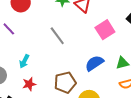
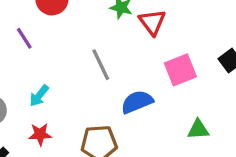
blue semicircle: (94, 63) -> (137, 102), moved

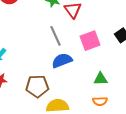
gray line: (101, 65) -> (55, 36), moved

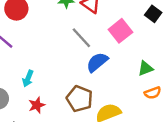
brown pentagon: (37, 86) -> (79, 99), turned -30

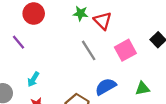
blue semicircle: (97, 62) -> (106, 87), moved

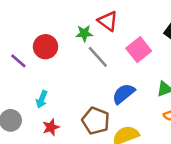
green star: (81, 13) -> (84, 33), moved
red circle: (34, 14) -> (46, 47), moved

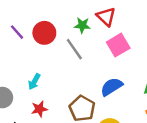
pink square: (139, 50) -> (118, 45), moved
gray line: (98, 57) -> (74, 49), moved
purple line: (18, 61) -> (17, 32), moved

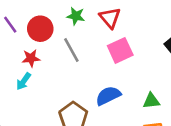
green star: (82, 25) -> (76, 16), moved
red star: (39, 109) -> (31, 58), moved

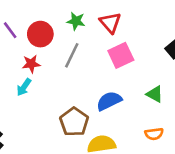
gray line: (71, 50) -> (72, 55), turned 55
green triangle: (151, 101) -> (155, 94), moved, turned 36

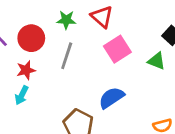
green triangle: (155, 94) -> (157, 61), moved

